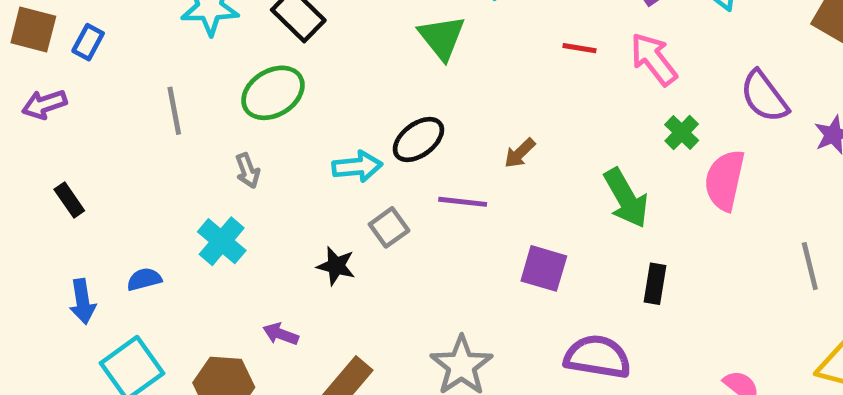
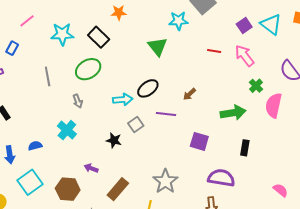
green arrow: (626, 198) -> (233, 113), turned -70

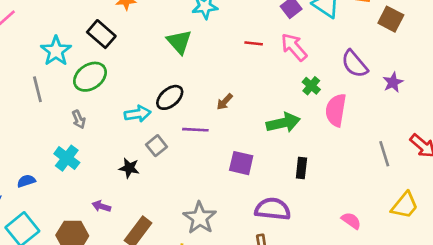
cyan star: (62, 34) -> (56, 51), moved, turned -30

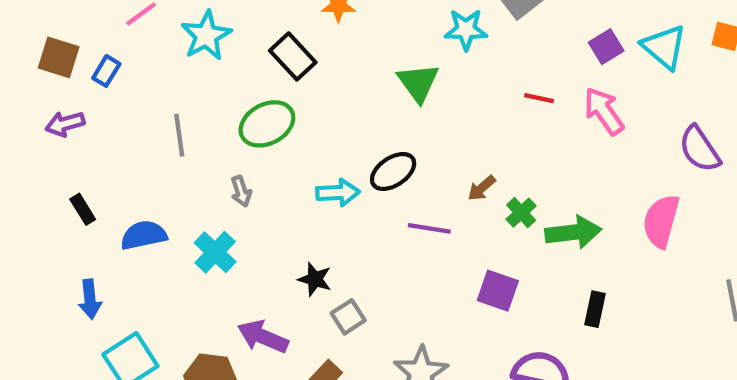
cyan star: (56, 51) -> (206, 36), moved
green cross: (311, 86) -> (521, 213), moved
gray square: (157, 146) -> (348, 317), moved
blue semicircle: (26, 181) -> (144, 235), moved, size x1.5
purple arrow: (101, 206) -> (263, 337), size x1.6

